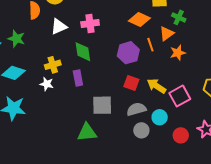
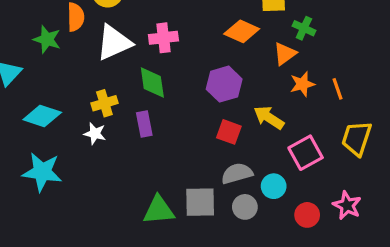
white triangle: (59, 27) -> (114, 43), size x1.4
green star: (16, 39) -> (47, 39), moved
orange line: (150, 45) -> (337, 89), moved
yellow arrow: (157, 86) -> (269, 118), moved
gray square: (102, 105) -> (200, 202), moved

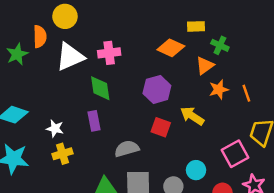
green star: (47, 39) -> (17, 54), turned 30
yellow cross: (104, 103) -> (62, 154), moved
pink square: (306, 153) -> (235, 154), moved
gray semicircle: (237, 173) -> (127, 149), moved

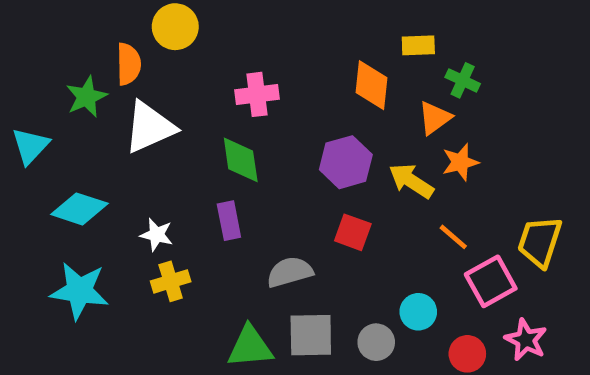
orange diamond: (171, 48) -> (372, 85), turned 72
white triangle: (70, 57) -> (150, 127), moved
orange line: (246, 93) -> (453, 237), moved, turned -30
yellow arrow: (192, 116) -> (411, 181), moved

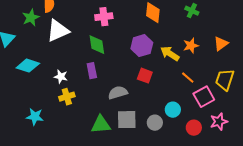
orange triangle: (435, 118) -> (221, 44), moved
cyan star: (79, 291) -> (35, 117), moved, size x0.7
pink star: (526, 340) -> (219, 122), turned 30

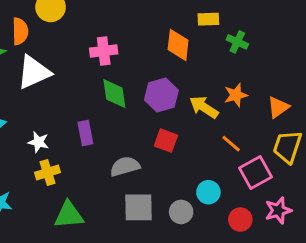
orange triangle: (221, 44) -> (278, 107), moved
green diamond: (97, 45) -> (114, 94), moved
green triangle: (101, 125) -> (69, 215), moved

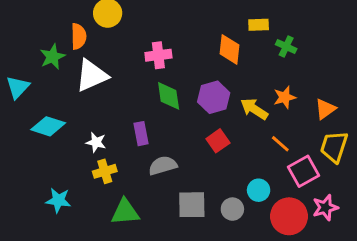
red square: (166, 141) -> (218, 141), turned 35
gray semicircle: (125, 166) -> (163, 166), moved
red circle: (240, 220) -> (289, 216), size x1.6

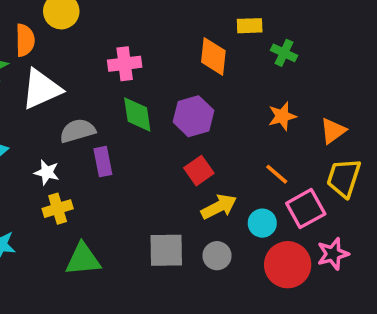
yellow arrow: (254, 109) -> (219, 207), moved, turned 120
gray semicircle: (163, 166) -> (78, 131), moved
cyan circle: (259, 190) -> (262, 223), moved

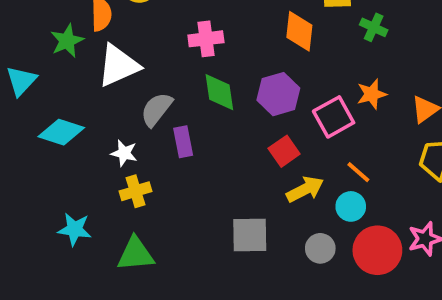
gray semicircle: (78, 131) -> (156, 109), turned -36
orange line: (277, 174) -> (358, 172), moved
pink square: (306, 209) -> (334, 117), moved
gray circle: (217, 256) -> (320, 248), moved
green triangle: (83, 259) -> (136, 254), moved

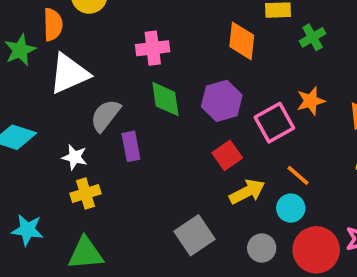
green cross: (374, 27) -> (313, 37), turned 35
gray square: (250, 235) -> (194, 235), turned -33

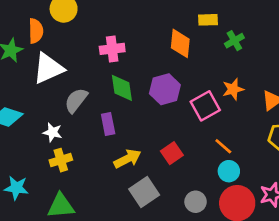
purple rectangle: (131, 146) -> (108, 124), moved
red square: (227, 155) -> (172, 153), moved
yellow arrow: (247, 192) -> (127, 159), moved
cyan circle: (291, 208) -> (229, 171), moved

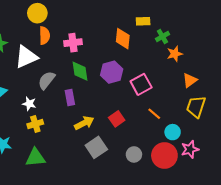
orange semicircle: (36, 31) -> (44, 36), moved
orange star: (233, 89) -> (175, 54), moved
cyan circle: (229, 171) -> (173, 132), moved

